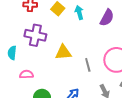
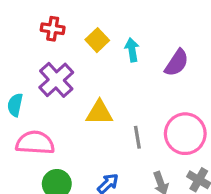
purple cross: (35, 35) -> (56, 80), turned 30
pink semicircle: (26, 74) -> (35, 143), size x1.6

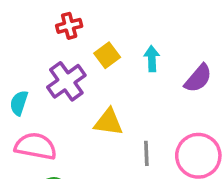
red cross: (53, 29) -> (69, 26), turned -30
yellow square: (97, 40) -> (107, 55), moved

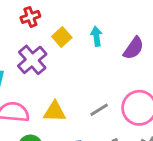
yellow triangle: (109, 122) -> (55, 112), moved
gray line: (146, 153) -> (99, 110), turned 66

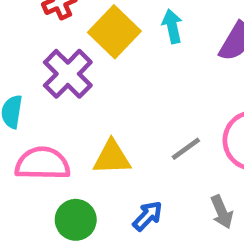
yellow square: (62, 37) -> (114, 32), size x1.5

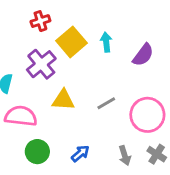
gray line: (186, 149) -> (106, 103), moved
yellow triangle: (112, 157) -> (63, 100), moved

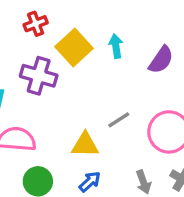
purple cross: (41, 64) -> (39, 76), turned -32
yellow triangle: (63, 100) -> (85, 145), moved

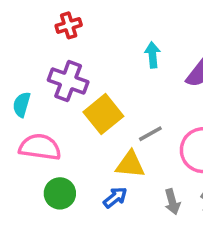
yellow square: (74, 47) -> (103, 114), moved
yellow triangle: (85, 145) -> (130, 164), moved

